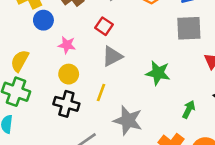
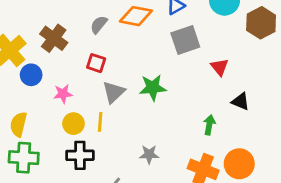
green star: (158, 73) -> (153, 88), moved
yellow line: (101, 92) -> (100, 122), moved
gray star: (128, 120) -> (149, 154), size x0.6

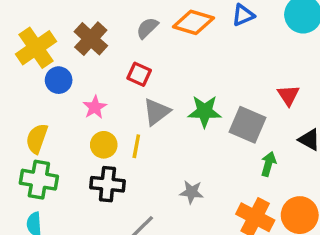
gray square: (185, 40) -> (247, 125), moved, turned 36
pink star: (63, 94) -> (95, 107), turned -30

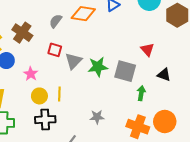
gray triangle: (157, 112) -> (73, 61), moved

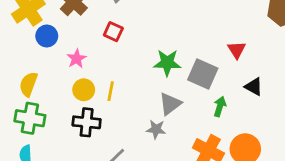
gray triangle: (73, 61) -> (170, 104), moved

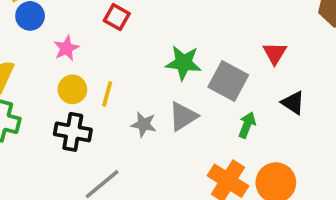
gray star: (156, 129) -> (144, 124), moved

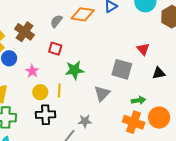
green star: (183, 63) -> (74, 70), moved
black triangle: (293, 103) -> (159, 73), turned -32
gray star: (144, 124) -> (85, 121), moved
green arrow: (247, 125) -> (138, 100), moved, turned 72

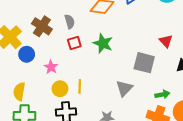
gray semicircle: (56, 21) -> (70, 22), moved, turned 128
red square: (55, 49) -> (74, 43), turned -32
green star: (74, 70) -> (103, 43), moved, turned 30

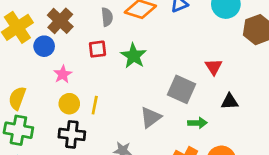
gray semicircle: (70, 22) -> (107, 17), moved
blue circle: (27, 54) -> (44, 46), moved
green arrow: (162, 94) -> (197, 123), moved

